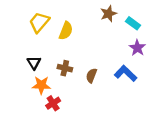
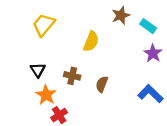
yellow semicircle: (66, 31) -> (91, 41), moved
blue L-shape: (126, 73) -> (150, 94), moved
orange star: (41, 85) -> (46, 95), turned 30

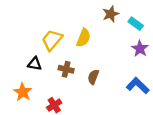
yellow trapezoid: (44, 25) -> (52, 40), moved
black triangle: (38, 70) -> (35, 64), turned -48
orange star: (46, 95) -> (23, 92), moved

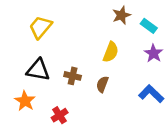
yellow semicircle: (83, 38) -> (111, 52), moved
yellow trapezoid: (52, 40) -> (40, 27), moved
black triangle: (35, 64) -> (38, 70), size x1.5

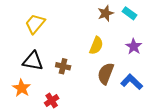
cyan rectangle: (149, 26) -> (130, 13), moved
brown semicircle: (102, 84) -> (106, 74), moved, size x1.5

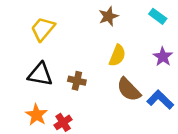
brown star: (106, 13) -> (108, 16), moved
brown semicircle: (106, 74) -> (129, 90), turned -65
orange star: (22, 88) -> (36, 115), moved

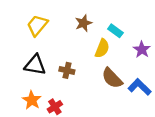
brown star: (108, 16) -> (83, 23), moved
cyan rectangle: (158, 16) -> (115, 31), moved

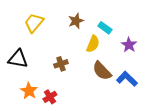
black triangle: (35, 65) -> (18, 59), moved
brown cross: (67, 70) -> (61, 64), turned -32

